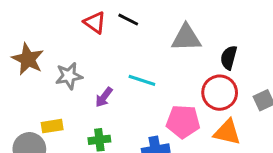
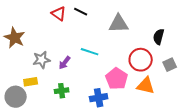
black semicircle: (229, 58) -> (159, 37), moved
gray star: (69, 76) -> (42, 60), moved
pink pentagon: (183, 122) -> (117, 79), turned 30

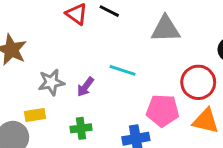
pink pentagon: (117, 79) -> (163, 111), turned -30

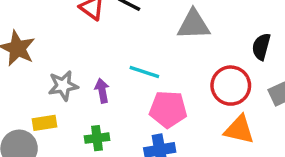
purple arrow: (85, 87) -> (102, 91), turned 132
pink pentagon: (163, 111) -> (168, 109), moved

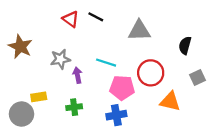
gray star: (63, 86) -> (60, 59), moved
red circle: (231, 86) -> (151, 73), moved

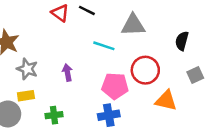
gray star: (60, 59) -> (27, 69), moved, turned 30
cyan line: (106, 63) -> (104, 46), moved
green cross: (74, 107) -> (54, 115), moved

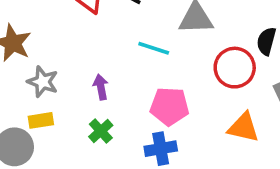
red circle: (145, 70) -> (235, 68), moved
green cross: (54, 115) -> (101, 131), moved, turned -35

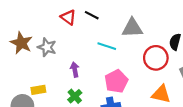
gray star: (43, 82) -> (47, 47), moved
pink pentagon: (169, 106) -> (116, 81), turned -30

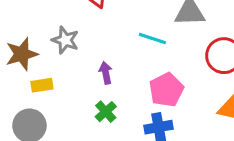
brown star: (21, 43) -> (22, 54), moved, turned 30
yellow rectangle: (38, 90) -> (42, 85), moved

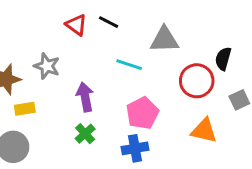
purple arrow: (106, 73) -> (85, 97), size x1.4

